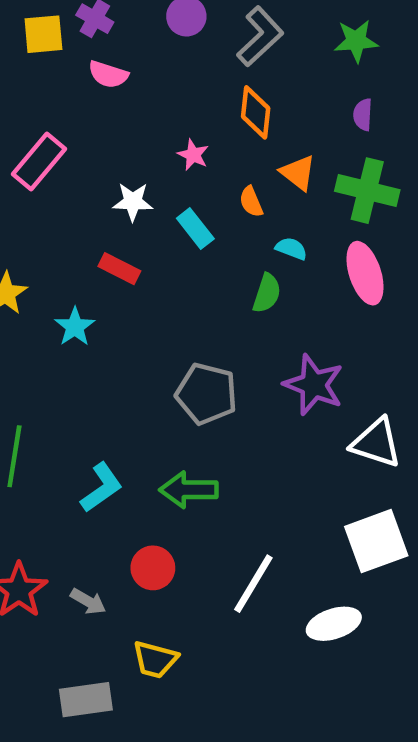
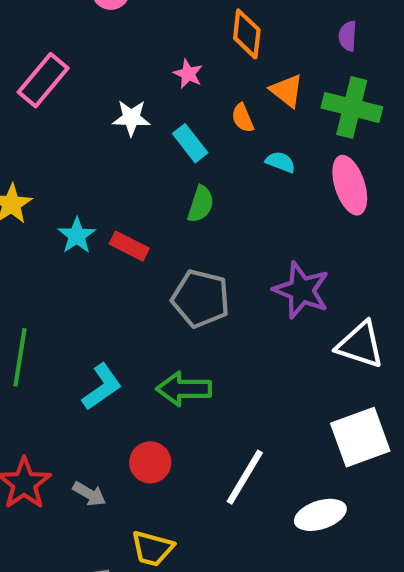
red rectangle: (119, 269) -> (129, 246), moved
green semicircle: (267, 293) -> (201, 204), moved

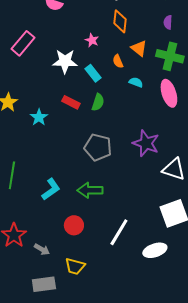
white star: (131, 118) -> (65, 61), size x1.4
red rectangle: (129, 246) -> (71, 102), moved
gray arrow: (89, 494) -> (42, 249), moved

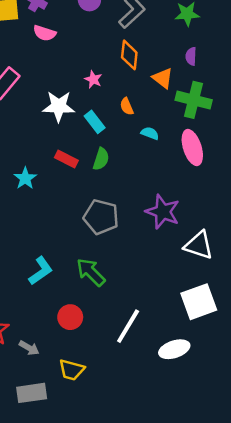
orange triangle: (139, 48) -> (163, 78), moved
green arrow: (90, 190) -> (91, 272), turned 45

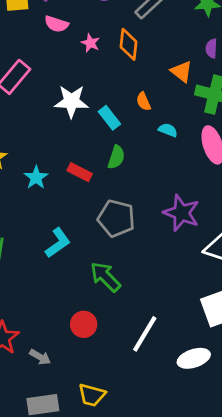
orange diamond: (129, 55) -> (128, 44), moved
pink star: (93, 79) -> (90, 43), moved
red rectangle: (66, 159) -> (80, 172), moved
cyan L-shape: (41, 271) -> (58, 243), moved
yellow trapezoid: (71, 370) -> (92, 395), moved

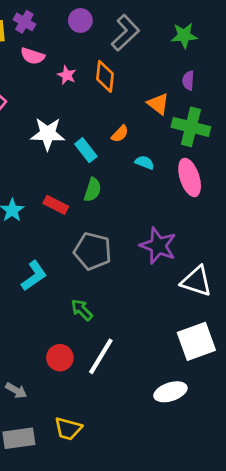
orange semicircle: (143, 101) -> (120, 134), turned -114
green arrow: (105, 277) -> (82, 310), size x0.7
white line: (145, 334) -> (101, 356), moved

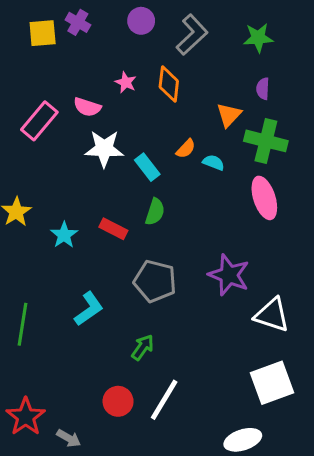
pink semicircle: (33, 56) -> (87, 107), moved
orange triangle: (158, 104) -> (229, 115), turned 35
cyan semicircle: (145, 162) -> (214, 163), moved
green arrow: (82, 310) -> (143, 347), turned 80

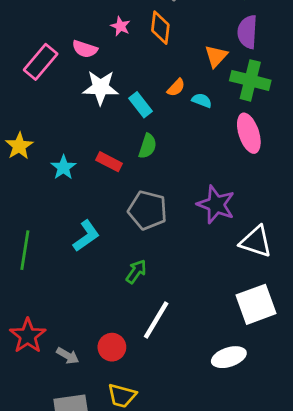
purple semicircle: (263, 89) -> (247, 32), size x1.6
red circle: (118, 401) -> (112, 347), moved

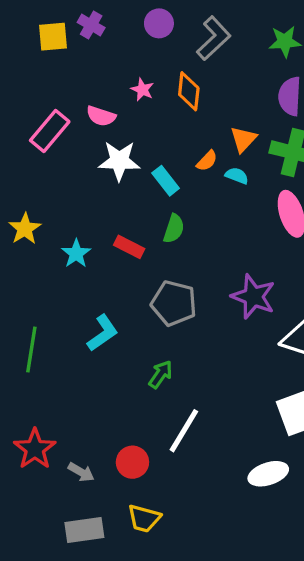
orange triangle: (216, 56) -> (243, 139), moved

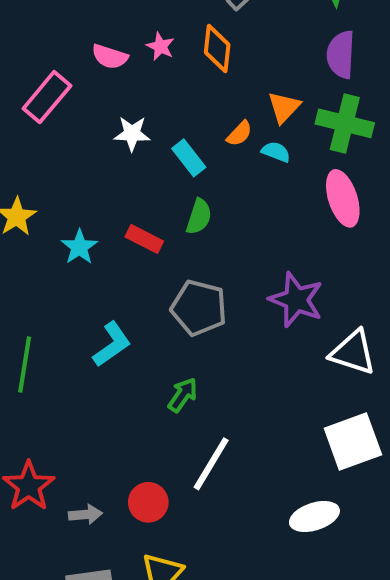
pink semicircle: (101, 116) -> (110, 57), moved
white star: (119, 161) -> (132, 134), size x0.7
gray arrow: (81, 472) -> (85, 514), turned -35

